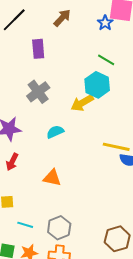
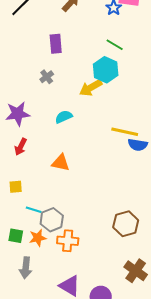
purple rectangle: (38, 49) -> (56, 44), moved
gray cross: (38, 92) -> (47, 77), size x0.6
gray hexagon: (59, 228) -> (52, 220), moved

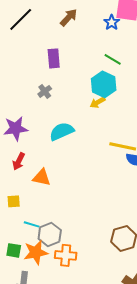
yellow arrow: (91, 88) -> (98, 102), moved, size x0.7
cyan semicircle: (64, 117) -> (62, 131), size x1.4
orange triangle: (61, 163) -> (42, 177), moved
orange star: (38, 238) -> (36, 252), size x1.4

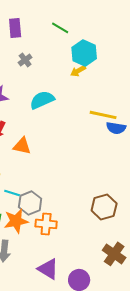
purple rectangle: (54, 58) -> (15, 28), moved
green line: (113, 59) -> (60, 28), moved

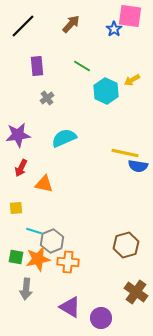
yellow arrow: (78, 71) -> (132, 80), moved

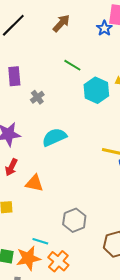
purple rectangle: (37, 66) -> (14, 76), moved
cyan line: (34, 231) -> (40, 241), moved
gray hexagon: (52, 241) -> (74, 220), moved
orange cross: (68, 262) -> (58, 261), turned 35

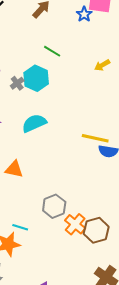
cyan hexagon: (96, 90) -> (36, 78), moved
orange cross: (58, 261) -> (75, 224), moved

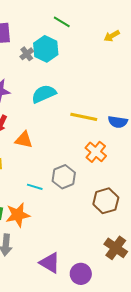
yellow line: (95, 138) -> (84, 117), moved
orange cross: (75, 224) -> (96, 152), moved
cyan line: (20, 227) -> (35, 187), moved

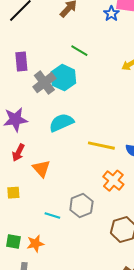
gray cross: (27, 54) -> (44, 83), size x1.6
orange triangle: (24, 140) -> (41, 169), turned 36
orange star: (18, 215) -> (35, 244), size x0.7

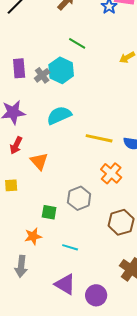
purple rectangle: (21, 62) -> (19, 68), moved
gray cross: (44, 83) -> (42, 75), size x0.7
cyan line: (52, 216) -> (70, 247), moved
green square: (13, 242) -> (49, 212), moved

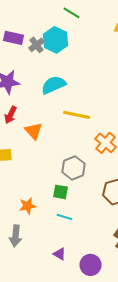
purple rectangle: (19, 68) -> (14, 38), turned -72
yellow line: (99, 138) -> (76, 115), moved
green square: (49, 212) -> (60, 192), moved
purple triangle: (65, 284) -> (60, 254), size x0.6

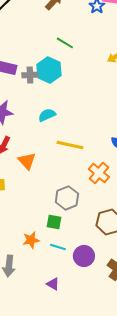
gray cross: (36, 45) -> (30, 75), turned 35
cyan semicircle: (54, 85) -> (47, 115), size x0.7
orange star: (28, 206) -> (31, 240), moved
purple circle: (90, 265) -> (84, 256), moved

